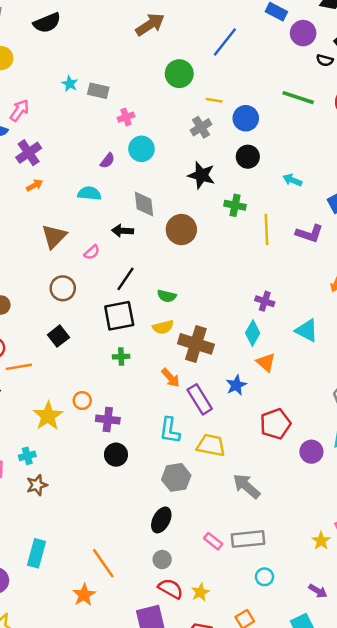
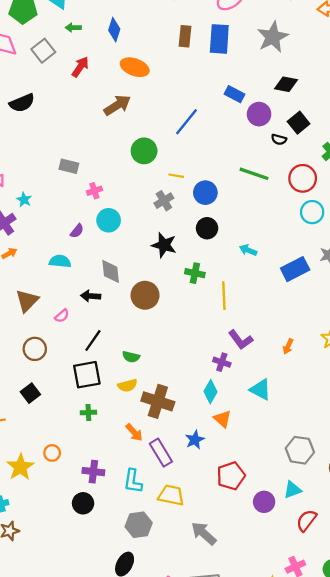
cyan star: (70, 84) -> (24, 200), moved
purple L-shape: (309, 233) -> (241, 340), moved, turned 35
purple cross: (108, 420) -> (93, 472), moved

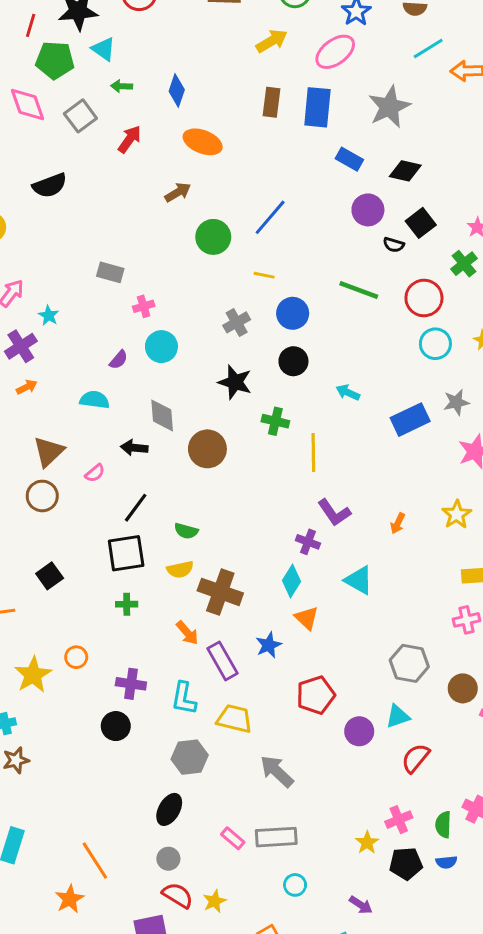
blue rectangle: (234, 94) -> (349, 159), moved
brown arrow: (117, 105) -> (178, 192), size x0.7
green circle: (144, 151) -> (213, 237), moved
yellow line: (176, 176) -> (264, 275), moved
brown circle: (35, 349) -> (42, 496), moved

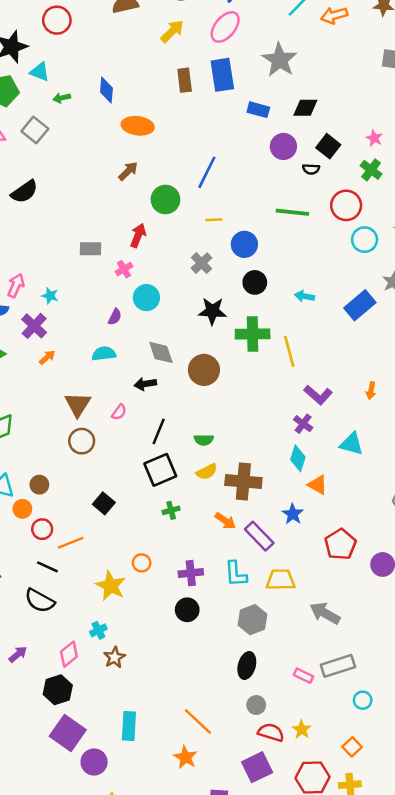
red arrow: (130, 139) -> (138, 235), moved
green cross: (275, 421) -> (253, 334), size x1.5
purple cross: (308, 542) -> (303, 424), turned 30

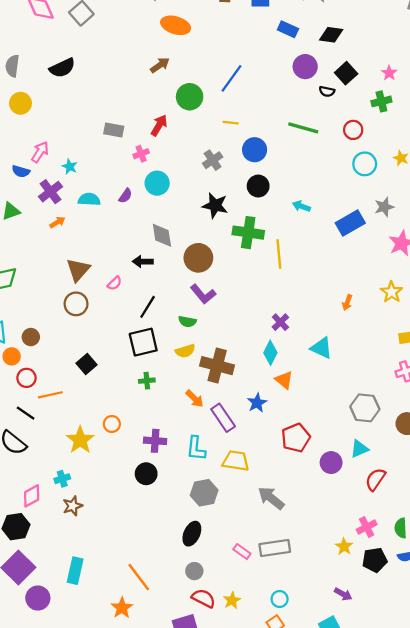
green cross: (371, 170) -> (381, 101), turned 30
red circle: (346, 205) -> (353, 130), size x0.7
cyan semicircle: (104, 354) -> (89, 199), moved
purple L-shape: (318, 395) -> (203, 294), moved
cyan circle: (363, 700) -> (280, 599), moved

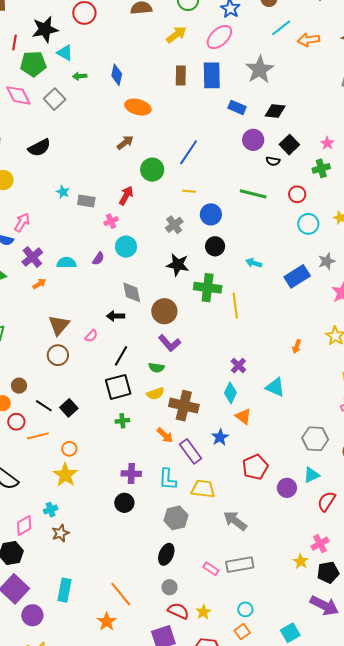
cyan star: (70, 167) -> (63, 192), moved
black line: (26, 413) -> (44, 406), moved
orange circle: (112, 424) -> (69, 449), moved
purple arrow: (343, 594) -> (324, 606), moved, size x1.8

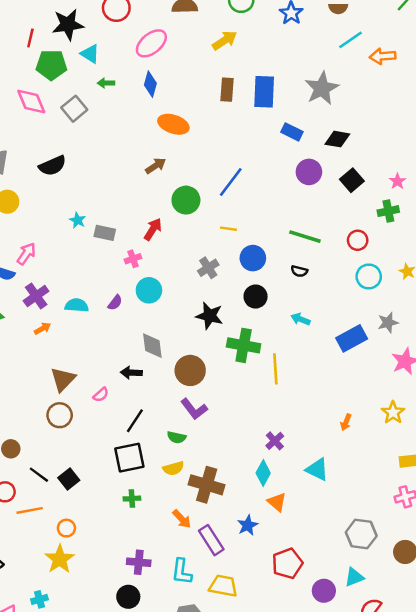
pink ellipse: (219, 37) -> (151, 43), moved
black semicircle: (273, 161) -> (299, 271), moved

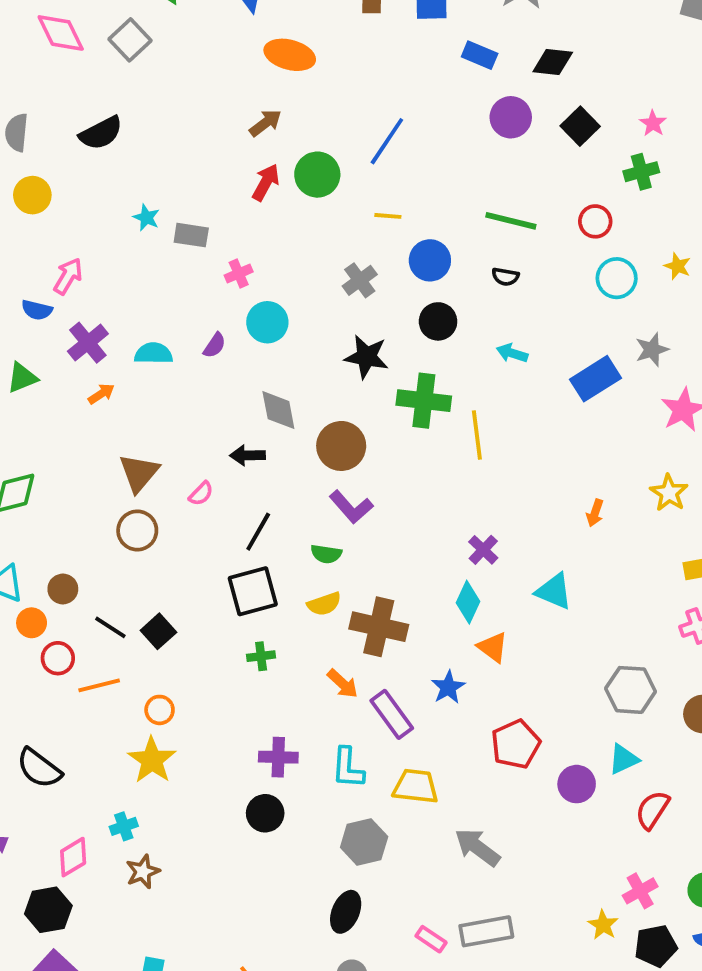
red arrow: (153, 229) -> (266, 182), moved

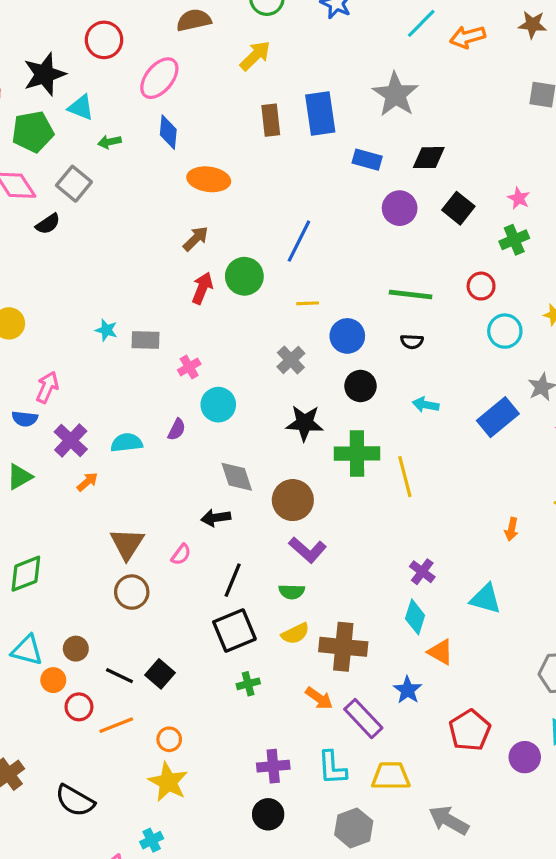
black semicircle: (101, 133) -> (48, 224), moved, size x0.7

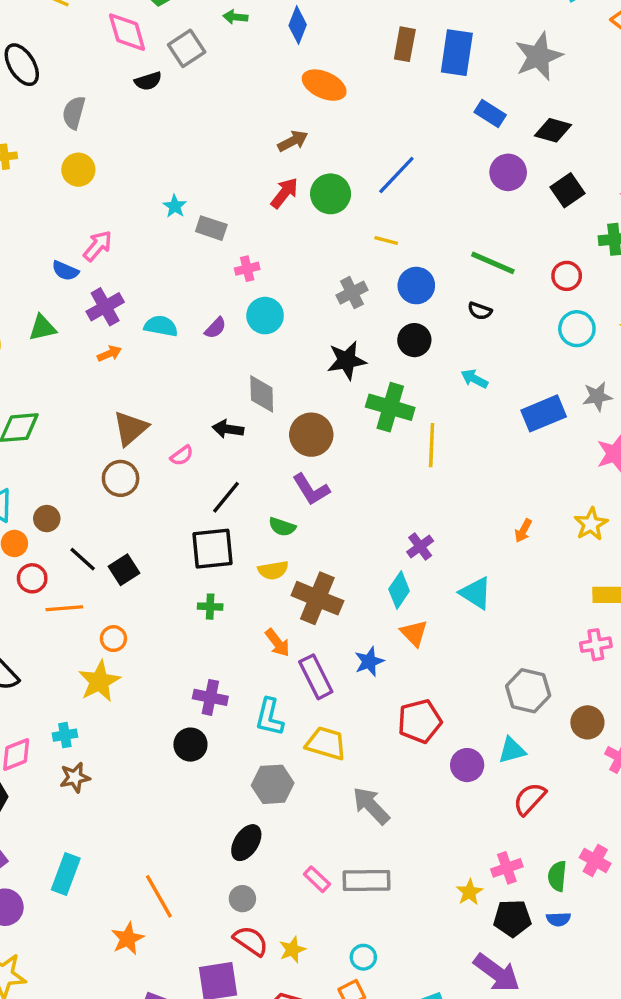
black star: (305, 423) -> (347, 360), turned -30

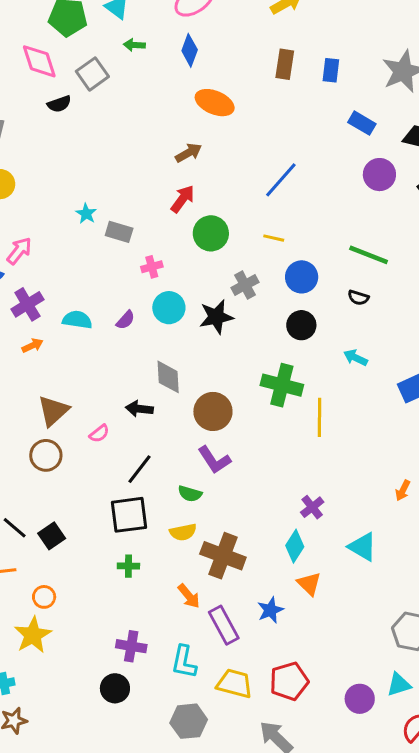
blue rectangle: (457, 53) -> (331, 70), size x0.6
green circle: (331, 194) -> (211, 233), moved
black star: (347, 360) -> (216, 317), moved
red pentagon: (420, 721) -> (289, 681), moved

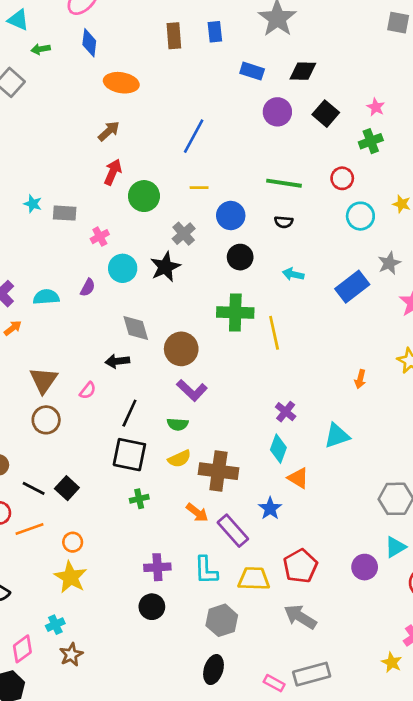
black square: (129, 515) -> (129, 455), turned 32
cyan triangle: (363, 547) -> (337, 436), turned -36

